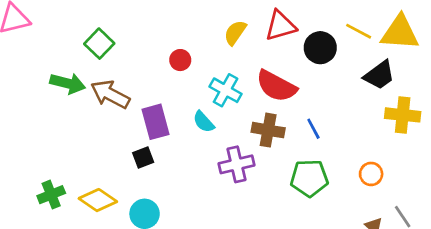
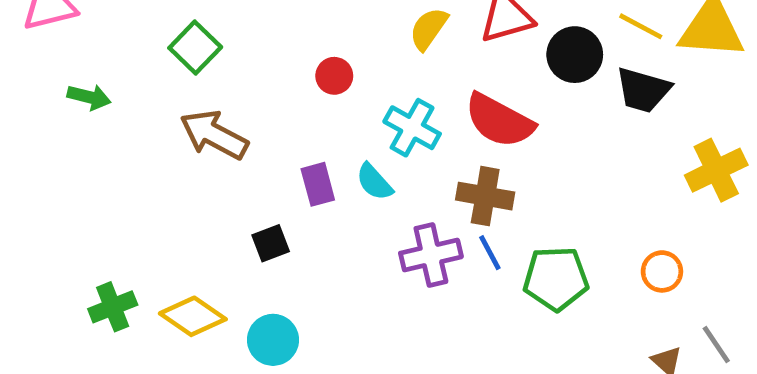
black trapezoid: (379, 75) -> (643, 90), moved, turned 52
green arrow: (68, 83) -> (89, 97), moved, size x0.7
yellow cross: (403, 115) -> (716, 170), turned -32
purple rectangle: (156, 122) -> (318, 184), moved, size x0.7
blue line: (313, 129) -> (490, 253), moved

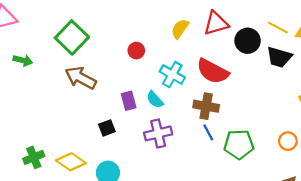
green square: (195, 48) -> (72, 37), size x1.4
purple cross: (431, 255) -> (158, 133), moved

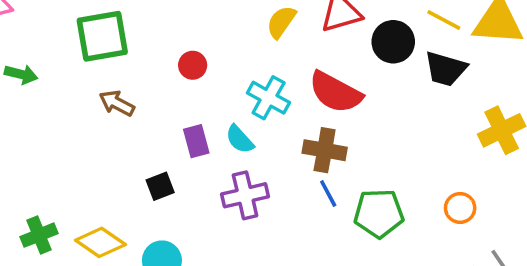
green square: (72, 37) -> (102, 36), turned 36
red circle: (136, 51) -> (193, 65), moved
brown arrow: (81, 78) -> (117, 103), size x0.7

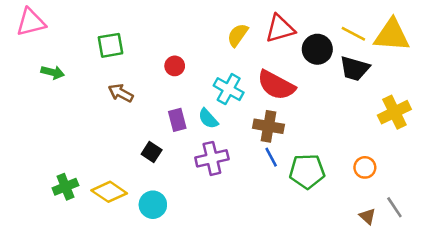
green square: (102, 36) -> (110, 45), size x0.7
black square: (160, 186) -> (152, 152), turned -36

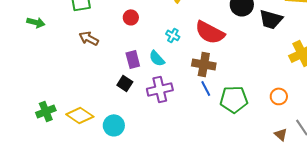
cyan cross: (229, 89) -> (173, 35), size x0.6
black square: (152, 152) -> (125, 83), moved

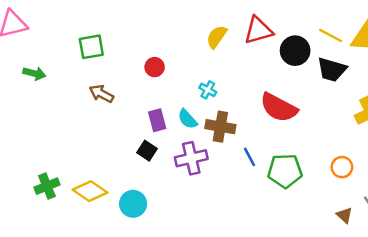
red semicircle: (210, 32) -> (279, 108), moved
brown cross: (204, 64) -> (220, 127), moved

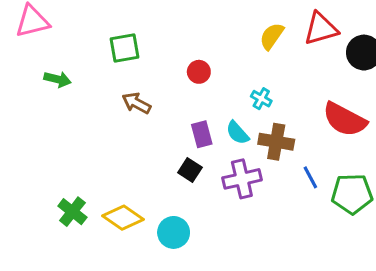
green cross: (47, 186) -> (72, 212), turned -30

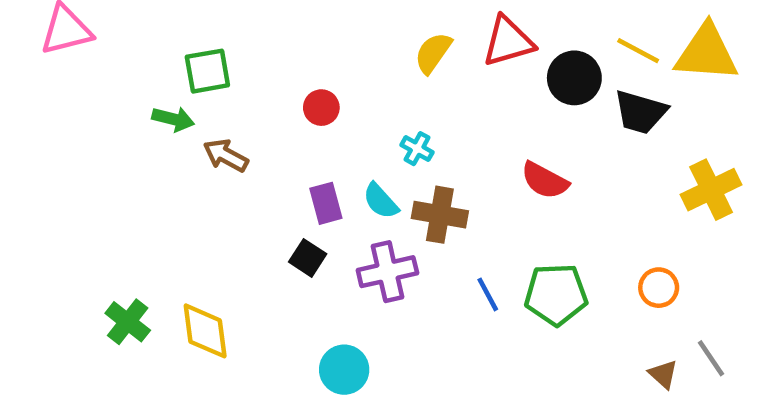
green arrow: (58, 79) -> (173, 119), moved
red semicircle: (345, 119) -> (545, 180), size x0.7
blue line: (310, 177) -> (488, 294), moved
yellow diamond: (123, 218) -> (205, 331), turned 48
cyan circle: (174, 232) -> (344, 370), moved

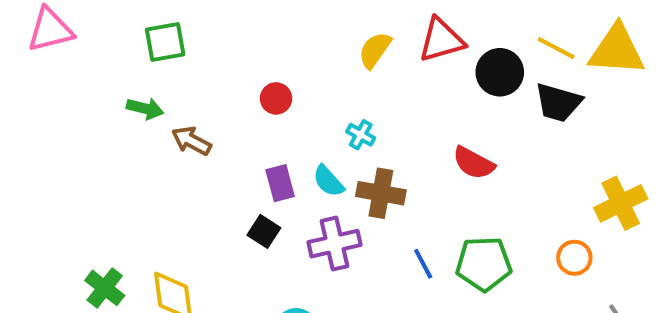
green square: (207, 71) -> (165, 42), moved
yellow cross: (711, 190) -> (621, 203), moved

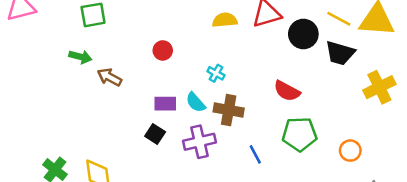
yellow semicircle: (375, 50) -> (225, 20), turned 50
purple rectangle: (280, 183) -> (165, 104), turned -75
yellow cross: (621, 203) -> (379, 87), moved
green pentagon: (484, 264) -> (300, 134), moved

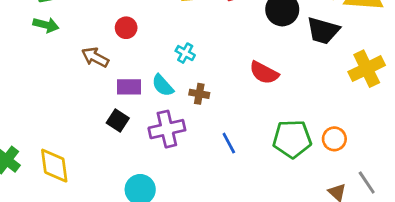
green arrow: (80, 57) -> (46, 25), moved
brown arrow: (109, 77) -> (95, 57), moved
brown cross: (229, 110) -> (199, 94), size x0.6
green pentagon: (300, 134) -> (292, 139), moved

